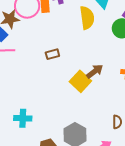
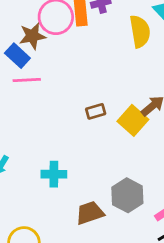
brown rectangle: (52, 54) -> (96, 111), moved

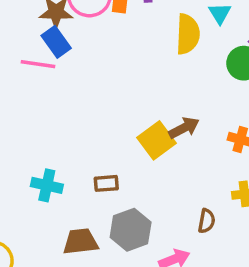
blue rectangle: (17, 56) -> (56, 42), moved
brown rectangle: (96, 111) -> (106, 183), moved

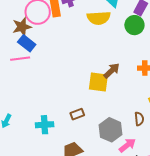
yellow semicircle: (188, 34) -> (99, 18), turned 100
yellow square: (156, 140) -> (98, 82), turned -30
gray hexagon: (131, 230) -> (110, 130), moved

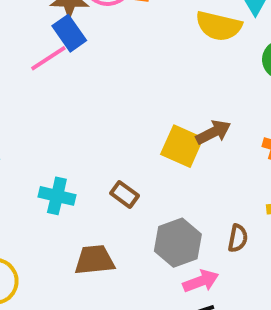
pink line: (20, 59) -> (48, 58), turned -42
brown rectangle: (77, 114) -> (124, 194), turned 40

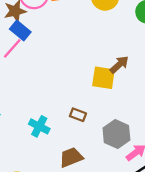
cyan cross: (57, 196) -> (39, 126), turned 30

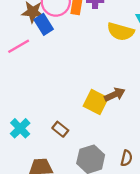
blue rectangle: (20, 30) -> (44, 24), moved

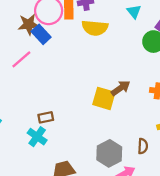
yellow semicircle: (121, 32) -> (95, 28), moved
brown rectangle: (60, 129) -> (46, 117), moved, turned -40

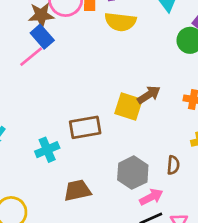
blue rectangle: (41, 34) -> (42, 37), moved
brown rectangle: (46, 117) -> (85, 127), moved, size x1.6
cyan cross: (37, 137) -> (47, 150), turned 30

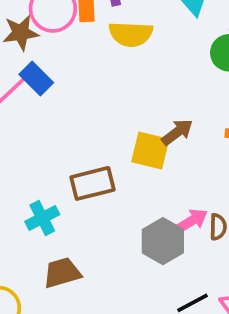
blue rectangle: (42, 37) -> (36, 78), moved
brown trapezoid: (77, 190) -> (62, 273), moved
pink arrow: (151, 197) -> (192, 221), moved

